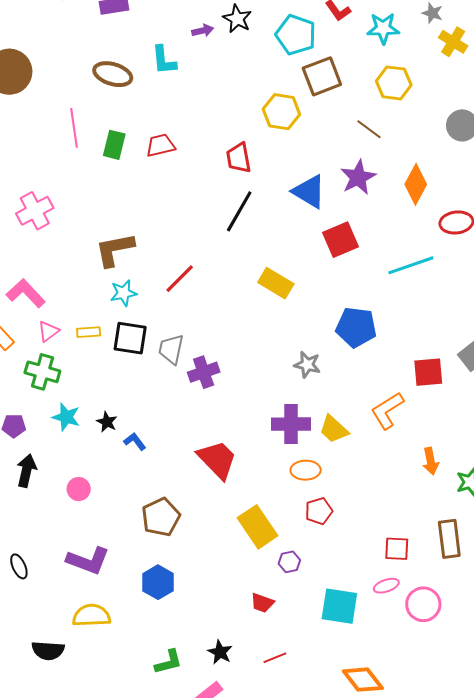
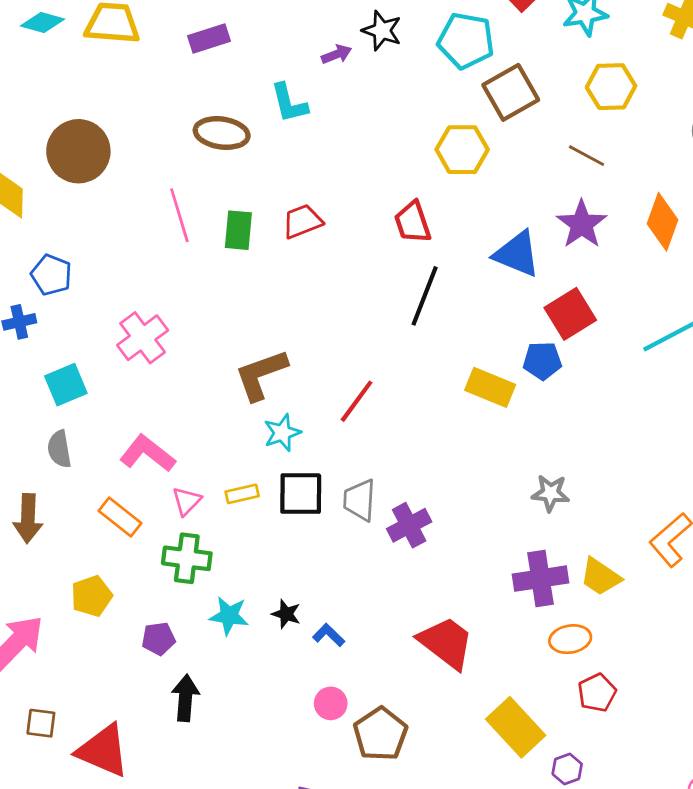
blue pentagon: (356, 327) -> (542, 361), moved, size x0.7
pink circle: (79, 489) -> (331, 703), moved

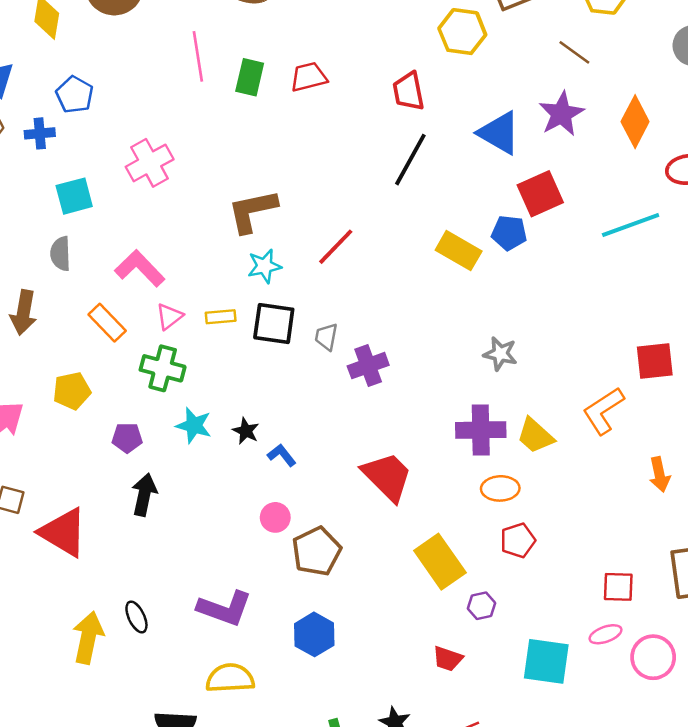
gray trapezoid: (360, 500) -> (326, 337), size x0.7

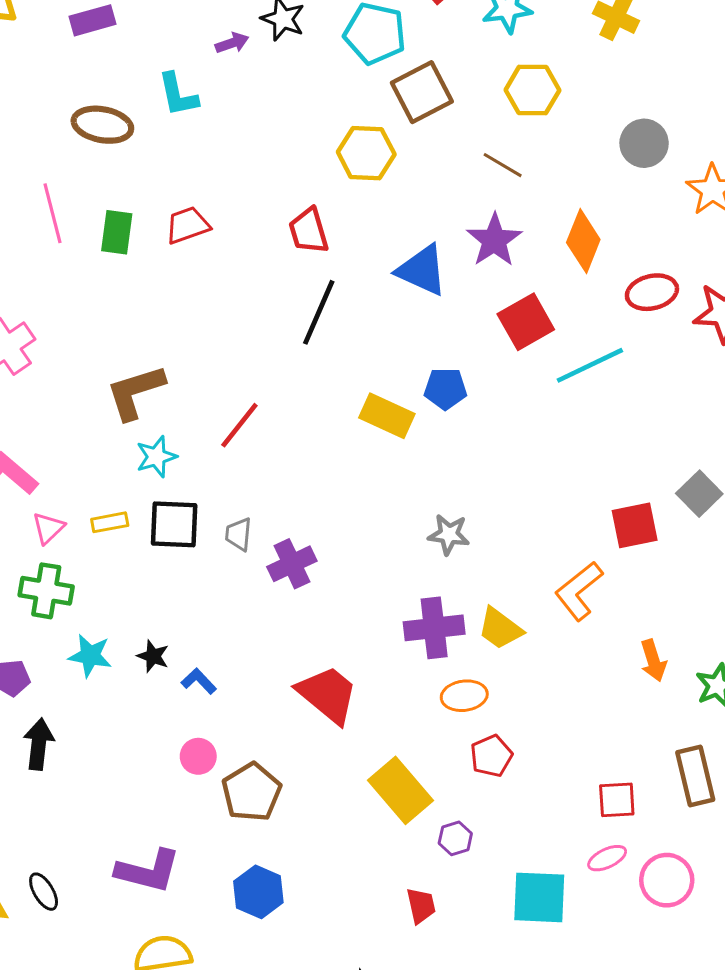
red square: (540, 194) -> (526, 322), moved
red trapezoid: (448, 659) -> (421, 906), turned -116

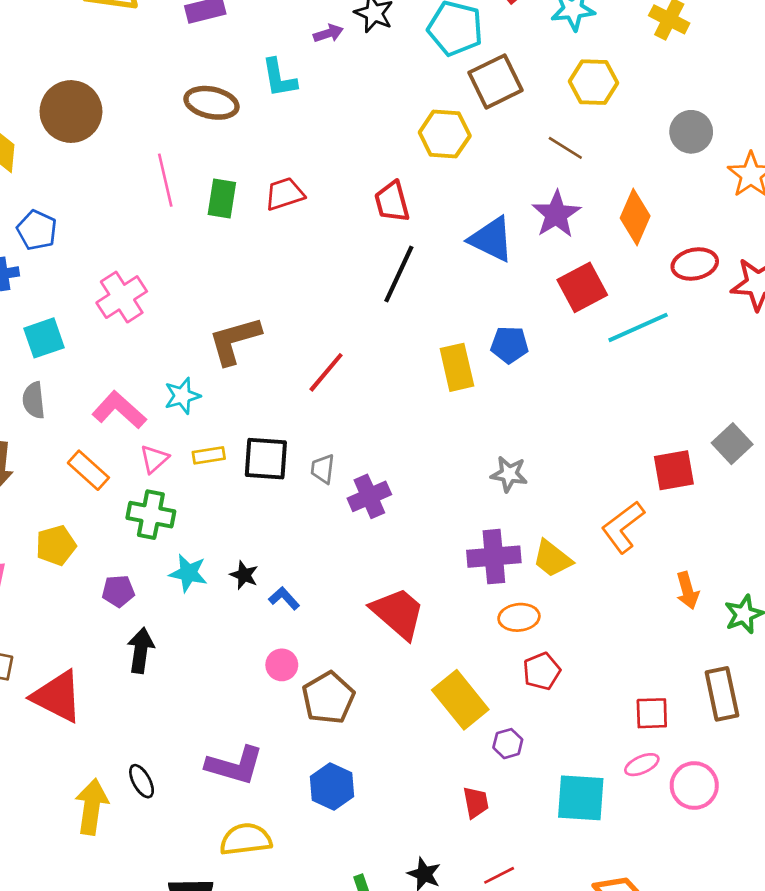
yellow rectangle: (387, 416) -> (457, 367), turned 51
cyan star: (156, 457) -> (182, 396), moved

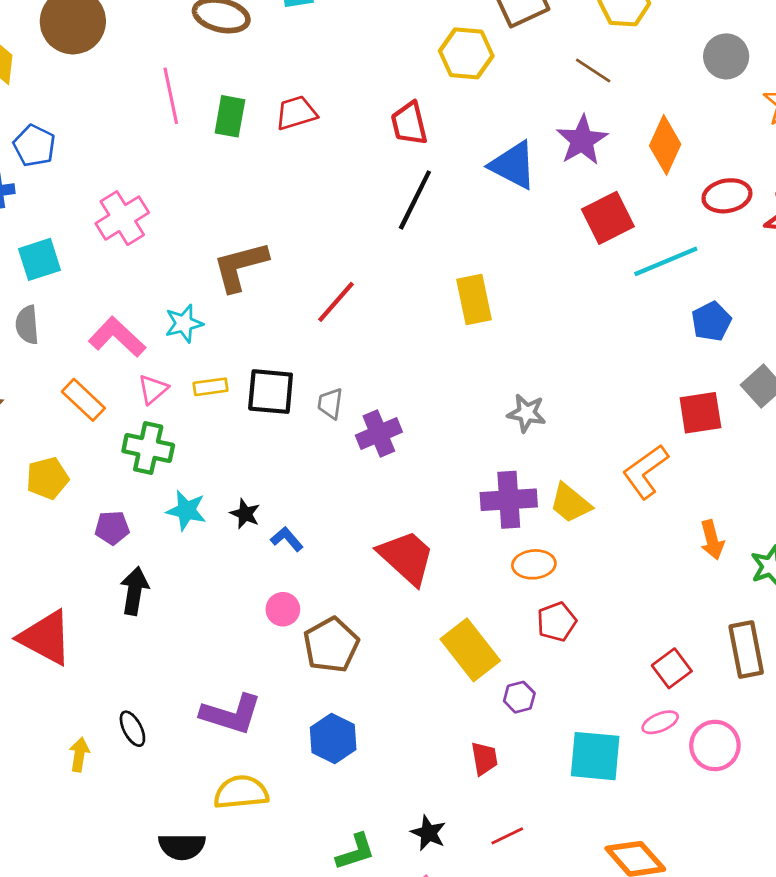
blue pentagon: (509, 345) -> (711, 321), moved, turned -30
red square: (652, 713) -> (672, 668), turned -36
yellow arrow: (92, 807) -> (79, 754), size x0.6

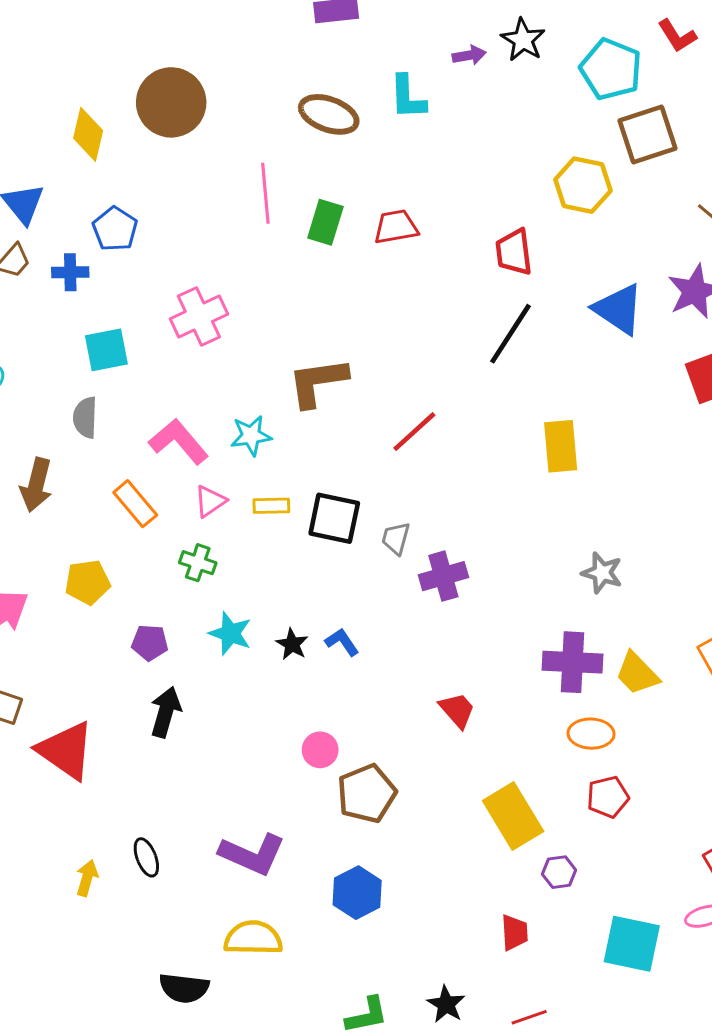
green cross: (148, 448) -> (198, 563), size x0.7
blue L-shape: (287, 539) -> (342, 642), moved
red trapezoid: (406, 557) -> (457, 710), size x0.6

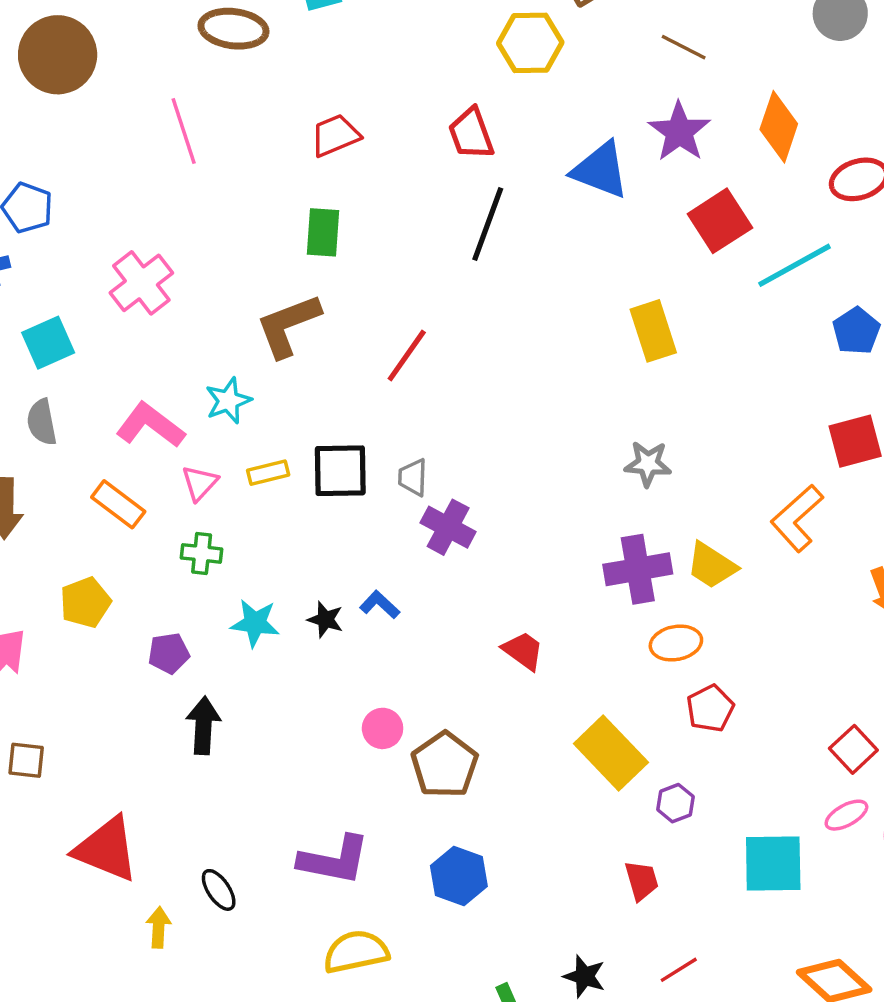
green rectangle: (325, 222) -> (323, 232), moved
yellow rectangle: (561, 446) -> (653, 331), moved
purple cross: (443, 576) -> (448, 527), moved, turned -33
red triangle: (66, 750) -> (106, 849), moved

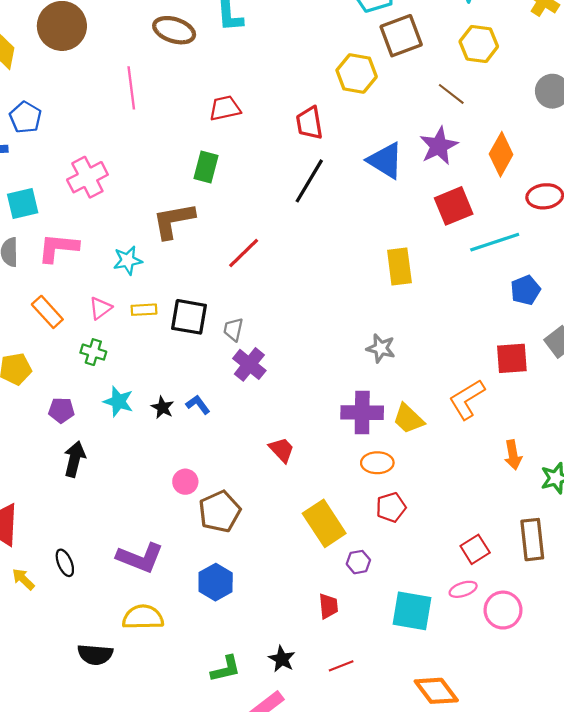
pink L-shape: (150, 425) -> (58, 248), moved, turned -42
yellow arrow: (159, 927) -> (23, 579), turned -60

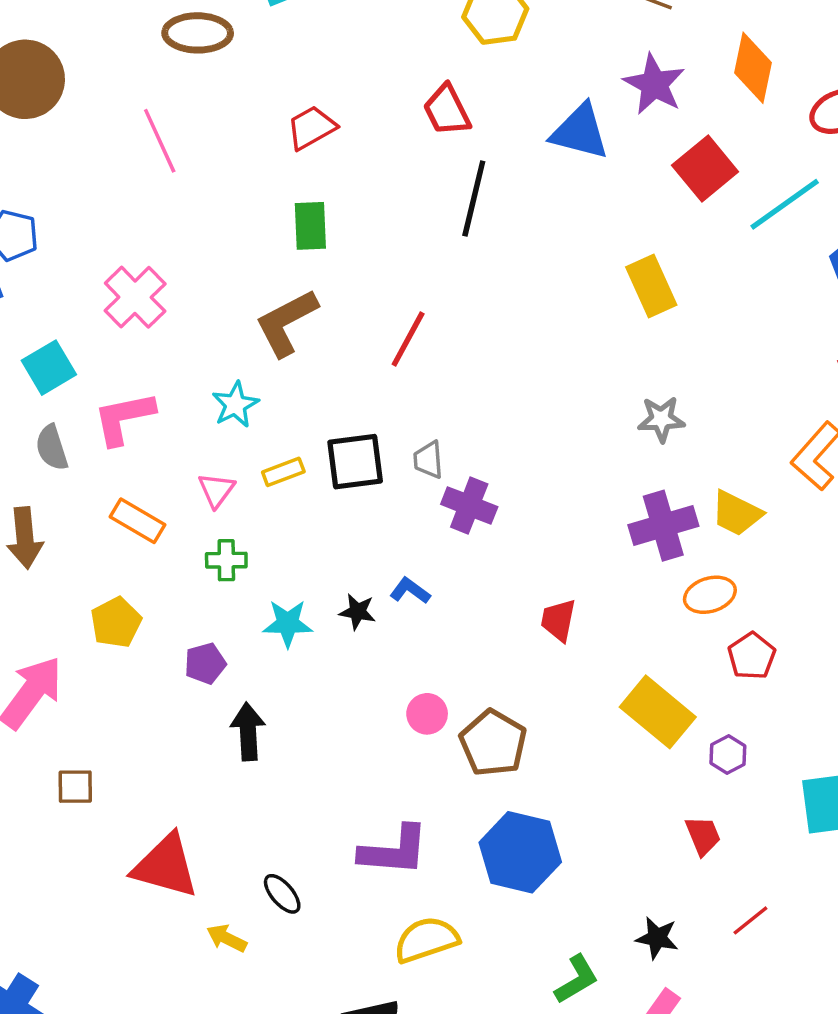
red trapezoid: (282, 450) -> (558, 620), turned -108
blue hexagon: (216, 582) -> (520, 852), size x1.4

